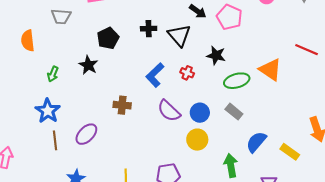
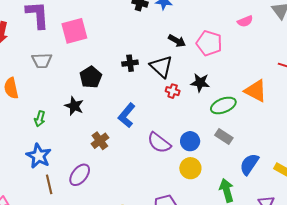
red cross: (187, 73) -> (173, 91), moved
blue L-shape: (155, 75) -> (127, 115), moved
brown cross: (122, 105) -> (100, 141), moved, turned -36

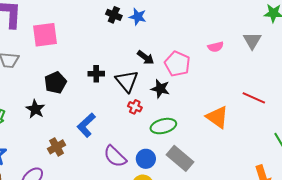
black star: (200, 83) -> (160, 89), moved
green ellipse: (223, 105) -> (163, 126), moved
gray rectangle: (224, 136) -> (180, 158), size x1.5

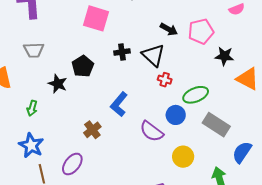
pink square: (45, 35) -> (96, 18), moved, turned 32
pink pentagon: (177, 64) -> (201, 31), turned -30
black star: (160, 89) -> (224, 56), moved
black star: (35, 109) -> (58, 84), moved
blue circle: (146, 159) -> (176, 115), moved

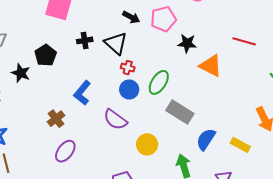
green ellipse: (196, 95) -> (159, 82), turned -35
blue circle: (176, 115) -> (129, 90), moved
purple ellipse: (72, 164) -> (65, 151), moved

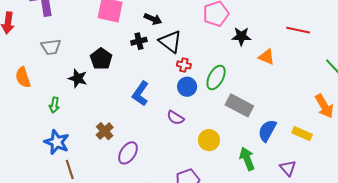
black arrow: (131, 17) -> (153, 19), moved
orange triangle: (211, 66) -> (267, 57), size x0.7
brown cross: (56, 119) -> (105, 131), moved
purple semicircle: (115, 120) -> (175, 118), size x0.7

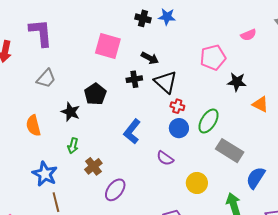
gray trapezoid: (51, 47) -> (46, 79), turned -45
orange semicircle: (23, 77) -> (33, 126), moved
green arrow: (54, 105) -> (73, 146), moved

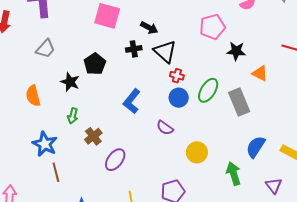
gray rectangle: (230, 151) -> (239, 102), moved, turned 36

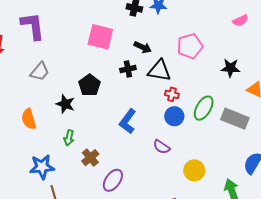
pink pentagon: (212, 27) -> (190, 46), moved
black triangle: (165, 52) -> (159, 71), turned -30
gray rectangle: (239, 102) -> (235, 119), turned -44
blue star: (45, 144) -> (42, 167), turned -30

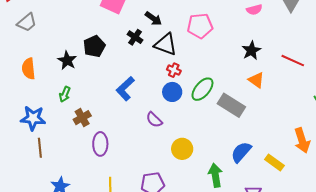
black star: (230, 68) -> (251, 51), moved, turned 30
black cross: (128, 69) -> (135, 37), turned 35
gray trapezoid: (40, 72) -> (27, 22), moved
purple ellipse: (113, 180) -> (100, 144), turned -45

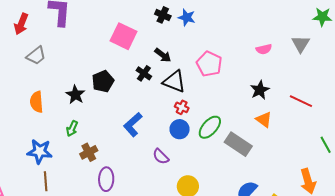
pink pentagon: (200, 26) -> (209, 64), turned 30

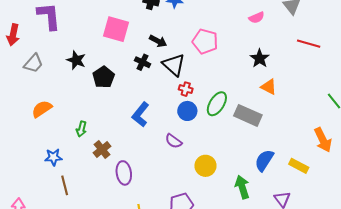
black triangle: (174, 81) -> (174, 65), turned 30
black star: (75, 95) -> (76, 60), moved
red line: (301, 101) -> (309, 44), moved
orange semicircle: (37, 102) -> (42, 109), turned 70
blue star: (40, 151) -> (53, 157), size x0.7

